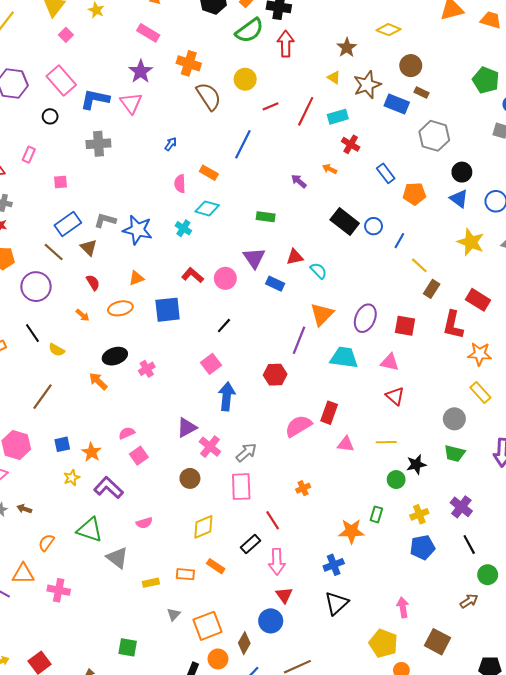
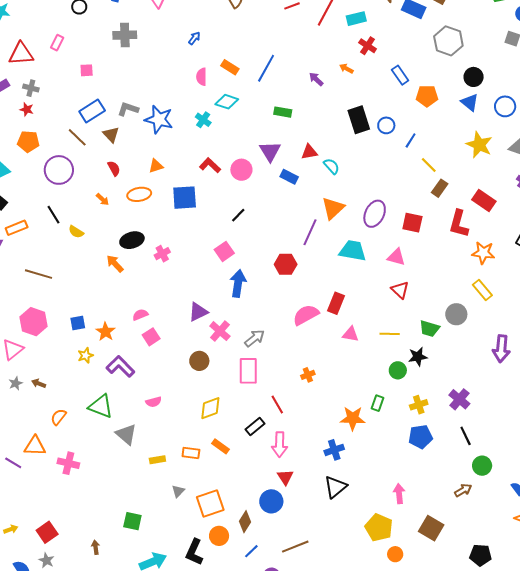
blue line: (243, 144) -> (266, 68), moved
black rectangle: (345, 221) -> (359, 120), turned 32
brown line: (43, 397) -> (38, 274), moved, turned 68
green trapezoid: (455, 453) -> (429, 329), moved

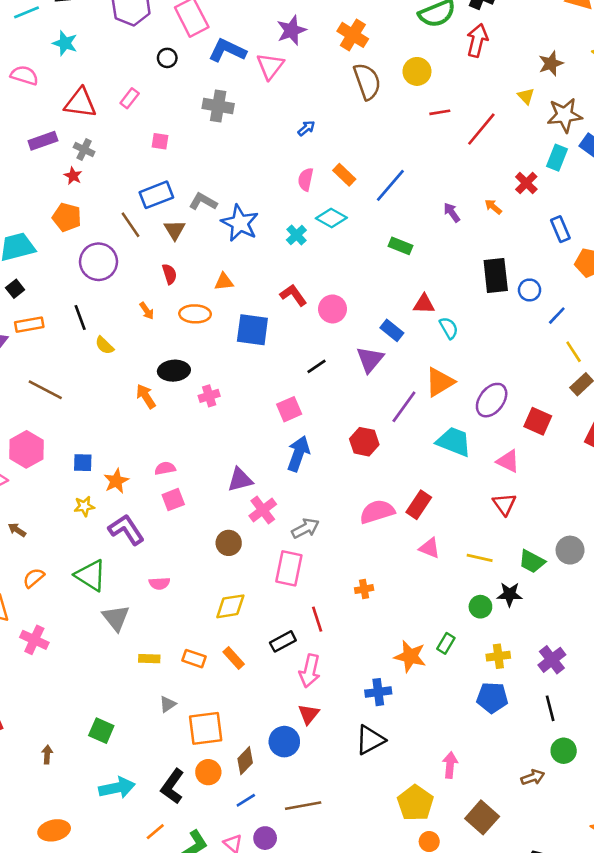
cyan rectangle: (356, 19) -> (557, 158), moved, turned -66
purple triangle: (270, 151) -> (370, 359), moved

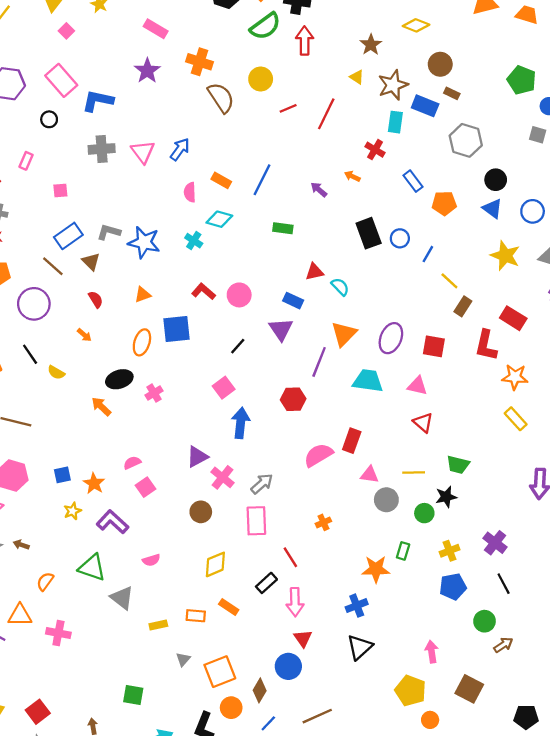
pink triangle: (270, 66) -> (143, 152), moved
blue arrow: (306, 128) -> (180, 149), size x1.5
orange ellipse: (195, 314) -> (142, 342), moved, turned -60
gray circle: (570, 550) -> (386, 500), moved
green circle: (564, 751) -> (485, 621), moved

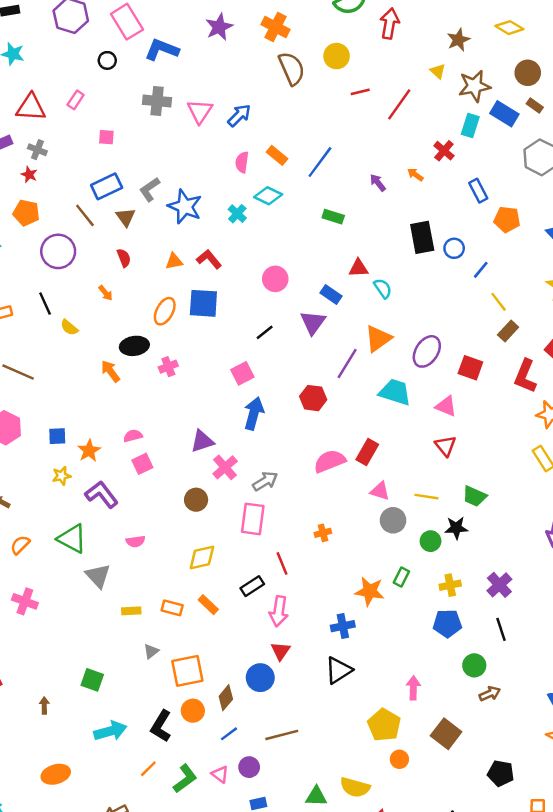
gray L-shape: (109, 232) -> (150, 189), turned -60
red L-shape: (204, 291) -> (209, 259), moved

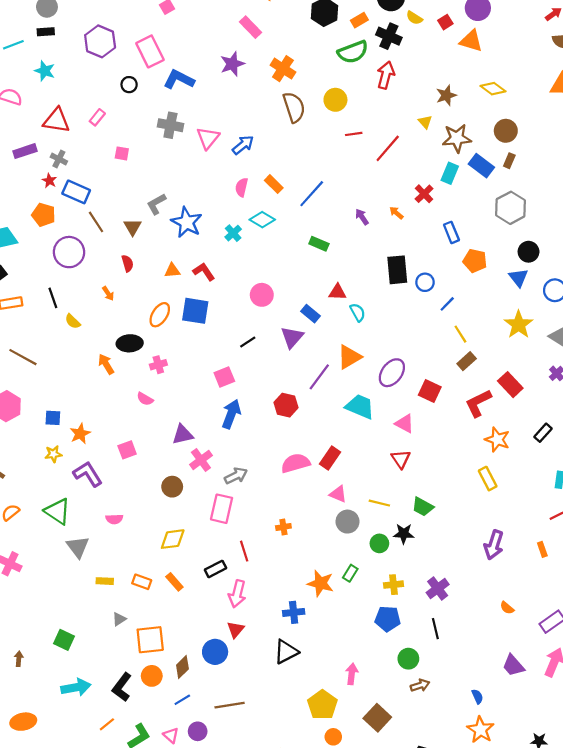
brown rectangle: (535, 105) -> (509, 161), turned 72
blue rectangle: (107, 186) -> (76, 192), moved, turned 44
red L-shape: (525, 376) -> (478, 403), turned 36
pink semicircle: (133, 436) -> (145, 399), moved, turned -140

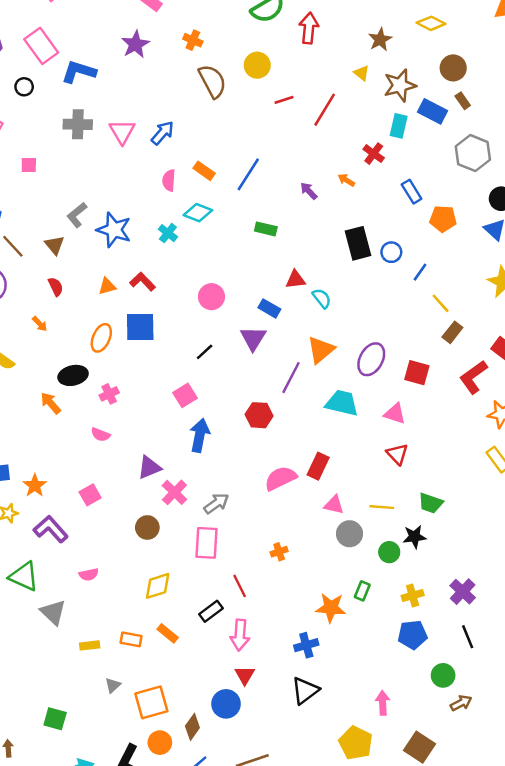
orange cross: (283, 69) -> (193, 40), size x0.7
brown rectangle: (509, 161) -> (463, 101), turned -48

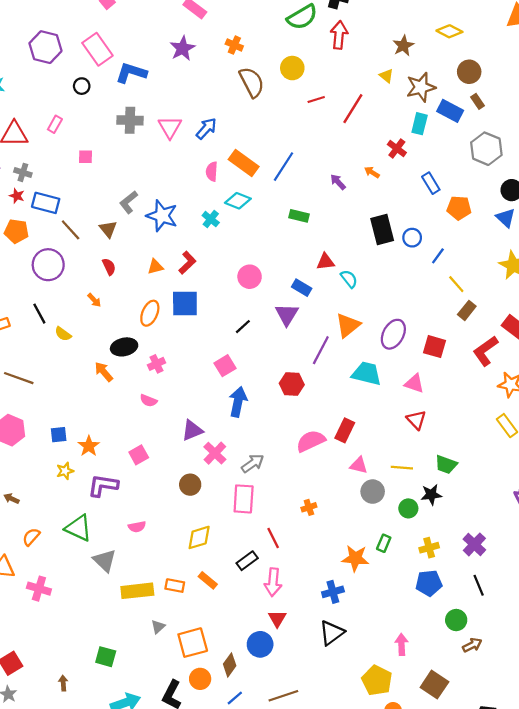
orange rectangle: (204, 171) -> (244, 163), size x1.5
red L-shape: (142, 282) -> (187, 263), turned 90
purple L-shape: (51, 529) -> (103, 486), turned -40
yellow rectangle: (90, 645) -> (137, 591), size x1.8

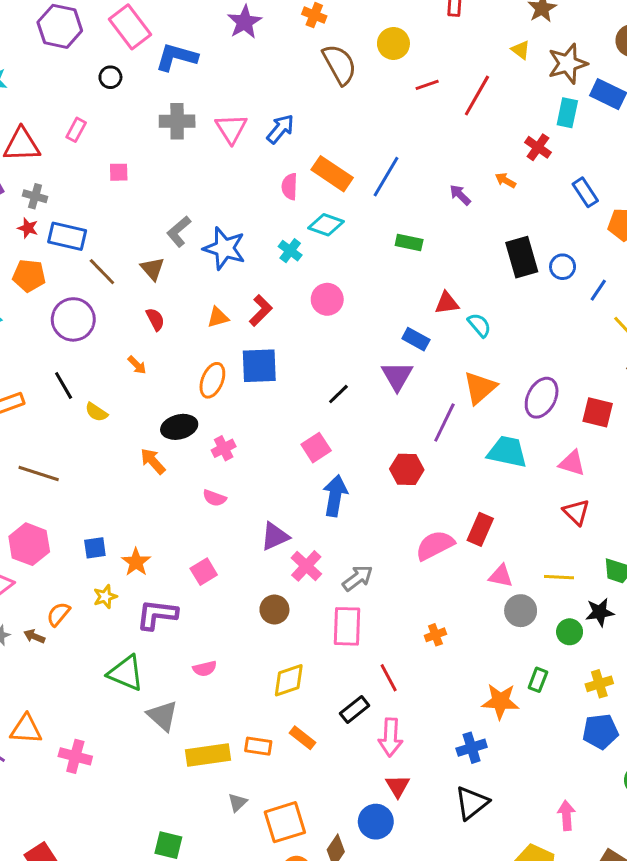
pink circle: (250, 277) -> (327, 299), moved
orange semicircle: (31, 537) -> (58, 614), moved

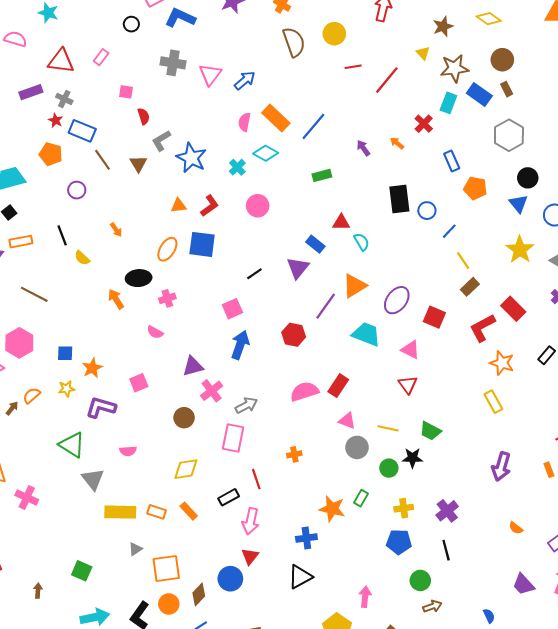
green rectangle: (409, 242) -> (322, 175), turned -36
purple circle: (73, 319) -> (77, 190), size x0.6
red semicircle: (155, 319) -> (144, 116), moved
brown arrow: (34, 636) -> (12, 408), turned 96

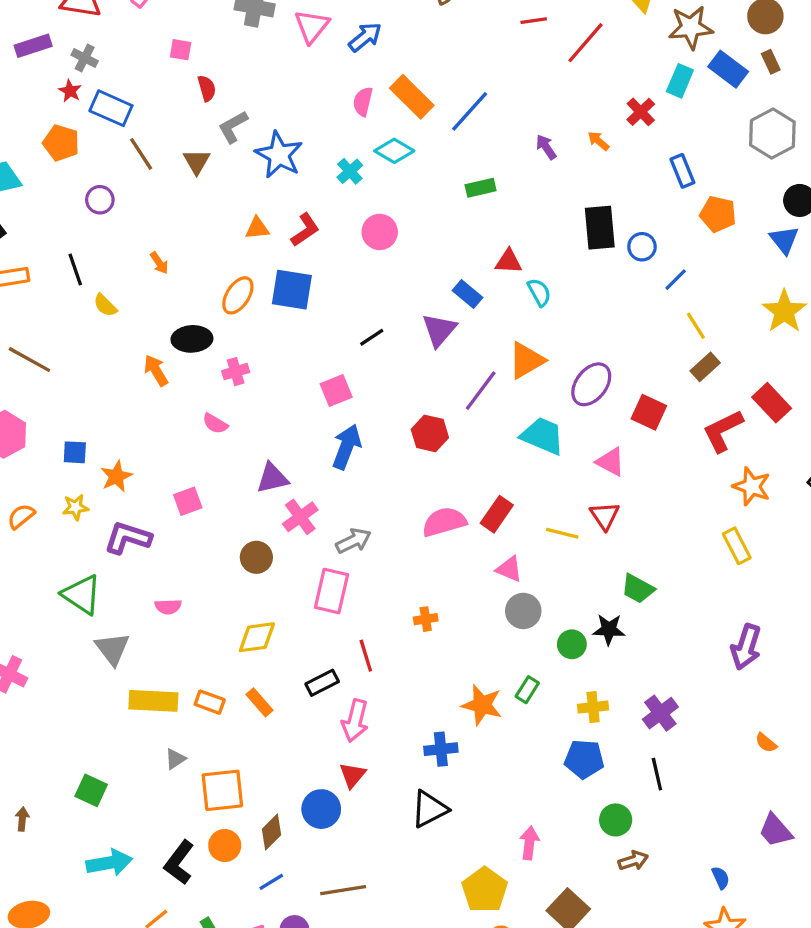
yellow line: (388, 428) -> (562, 533), moved

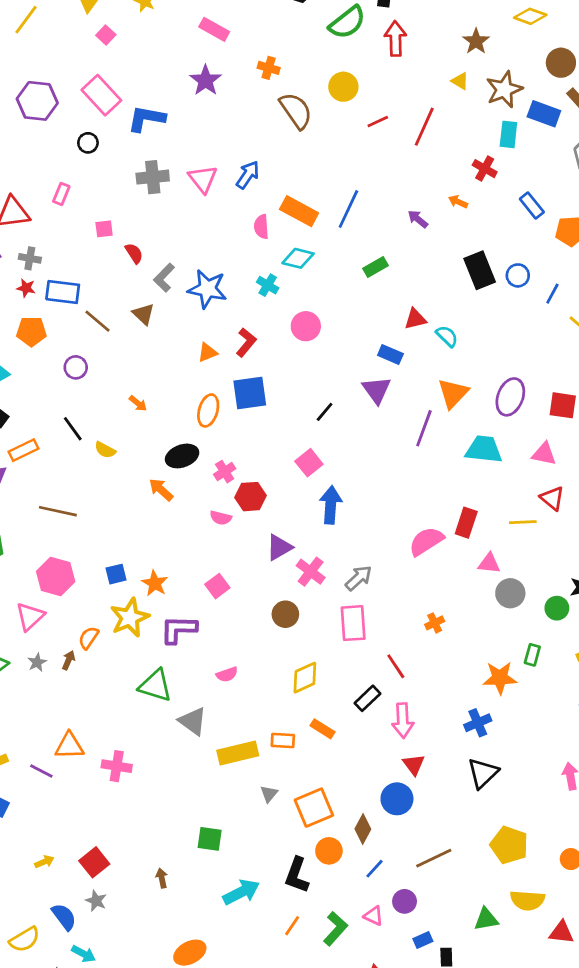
red hexagon: (430, 433) -> (251, 497), moved
yellow star: (75, 507) -> (130, 618), size x1.8
yellow pentagon: (485, 890) -> (509, 845), moved

